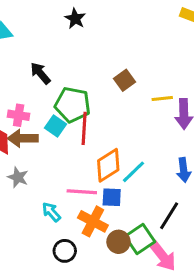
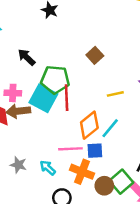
yellow line: (162, 99) -> (115, 94), moved
cyan square: (56, 126) -> (43, 98), size x1.6
gray star: (18, 177) -> (18, 165), moved

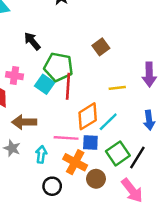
cyan square: (43, 98) -> (45, 84), size x0.7
brown arrow: (18, 111) -> (24, 122), moved
cyan arrow: (48, 168) -> (41, 154), turned 49
green square: (121, 182) -> (118, 153), moved

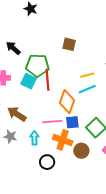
brown square: (101, 47) -> (69, 44), turned -32
orange diamond: (88, 116) -> (67, 102), turned -30
brown arrow: (24, 122) -> (17, 114), turned 42
cyan line: (108, 122) -> (87, 89), moved, turned 30

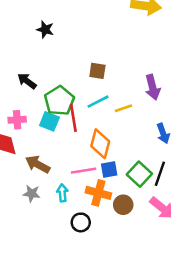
green pentagon: (37, 65) -> (59, 101), turned -30
cyan line: (87, 89) -> (98, 102), moved

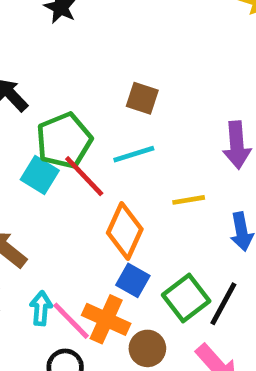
yellow line: (123, 108) -> (189, 200), moved
red line: (73, 118) -> (84, 176), turned -44
blue square: (109, 169) -> (133, 280), turned 30
pink line: (84, 171) -> (71, 321), moved, turned 45

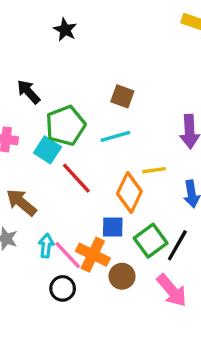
red line: (84, 176) -> (76, 178), moved
orange diamond: (125, 231) -> (129, 193), moved
blue square: (133, 280) -> (113, 227), turned -30

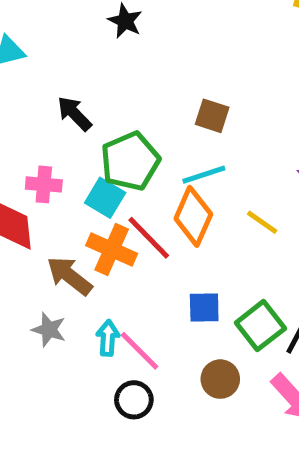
yellow line: (154, 170) -> (262, 222), turned 45
orange diamond: (129, 193) -> (193, 216), moved
orange cross: (93, 255) -> (112, 249), moved

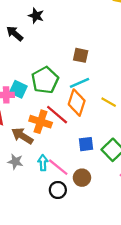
black arrow: (74, 114) -> (15, 34), moved
cyan square: (105, 198) -> (18, 89), moved
brown circle: (220, 379) -> (82, 178), moved

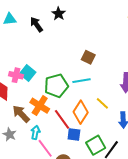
green pentagon: (45, 80) -> (56, 86), moved
orange diamond: (77, 103) -> (81, 112), moved
red line: (57, 115) -> (62, 119), moved
cyan arrow: (43, 163) -> (35, 132), moved

